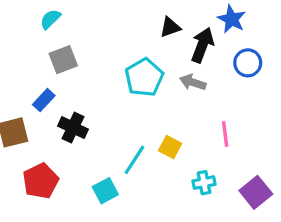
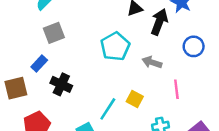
blue circle: (248, 63) -> (194, 46), moved
gray arrow: (193, 82) -> (152, 62), moved

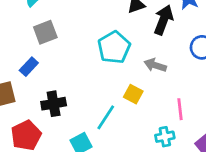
black cross: (61, 84) -> (54, 104), moved, turned -35
pink line: (176, 89) -> (180, 109), moved
yellow square: (135, 99) -> (133, 94), moved

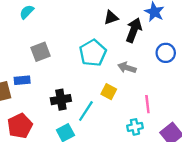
gray square: (45, 32) -> (40, 52), moved
blue rectangle: (29, 67) -> (22, 80), moved, turned 42
black cross: (54, 104) -> (61, 100), moved

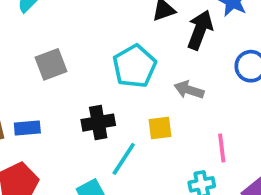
blue rectangle: (22, 80) -> (27, 128), moved
yellow square: (109, 92) -> (160, 128), turned -35
black cross: (61, 100) -> (98, 123), moved

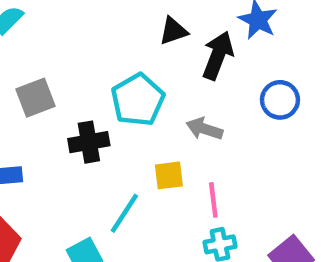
black cross: (98, 123) -> (89, 142), moved
pink line: (222, 148) -> (213, 200), moved

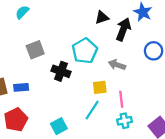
black cross: (89, 142) -> (61, 71), turned 30
cyan line: (124, 213) -> (92, 110), moved

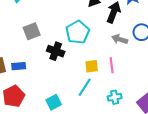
gray arrow: (117, 65) -> (120, 39), moved
pink line: (121, 99) -> (112, 65), moved

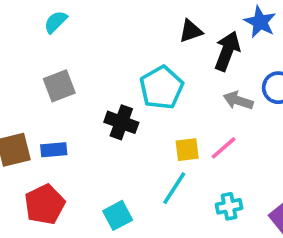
gray square: (32, 31) -> (59, 86), moved
pink line: (112, 65) -> (224, 148), turned 56

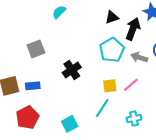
cyan semicircle: (56, 22) -> (59, 12), moved
cyan pentagon: (161, 88) -> (112, 50), moved
black cross: (121, 122) -> (72, 70), turned 36

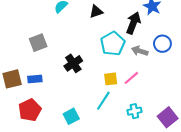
black triangle: (112, 17) -> (96, 12), moved

